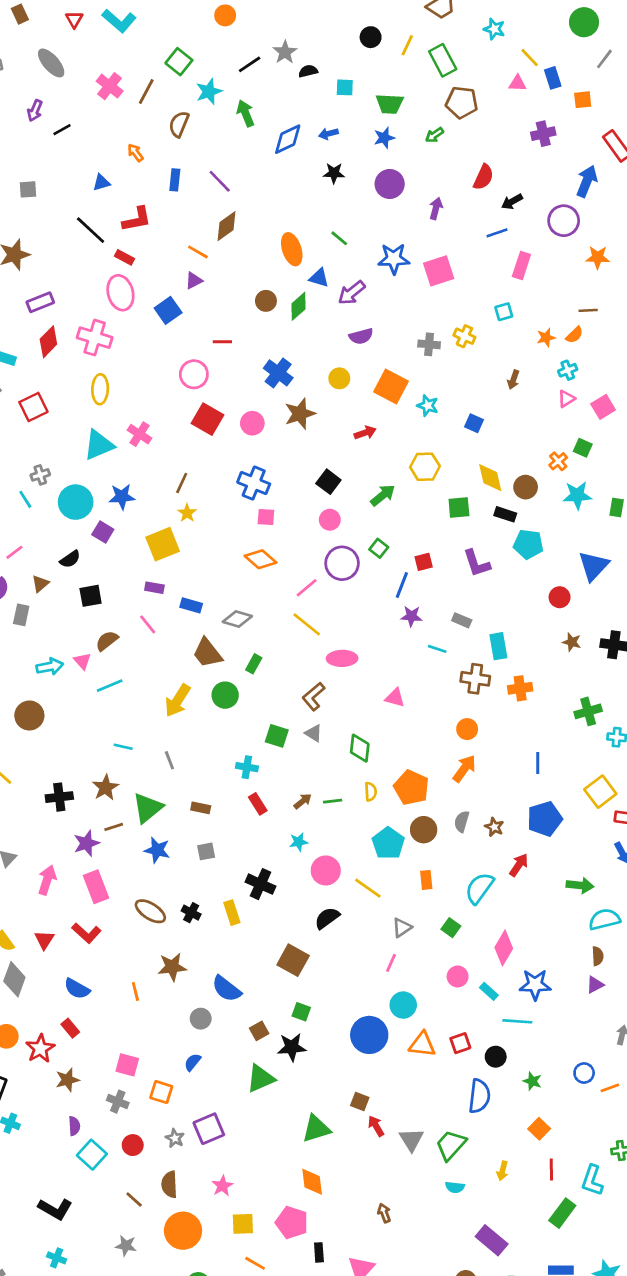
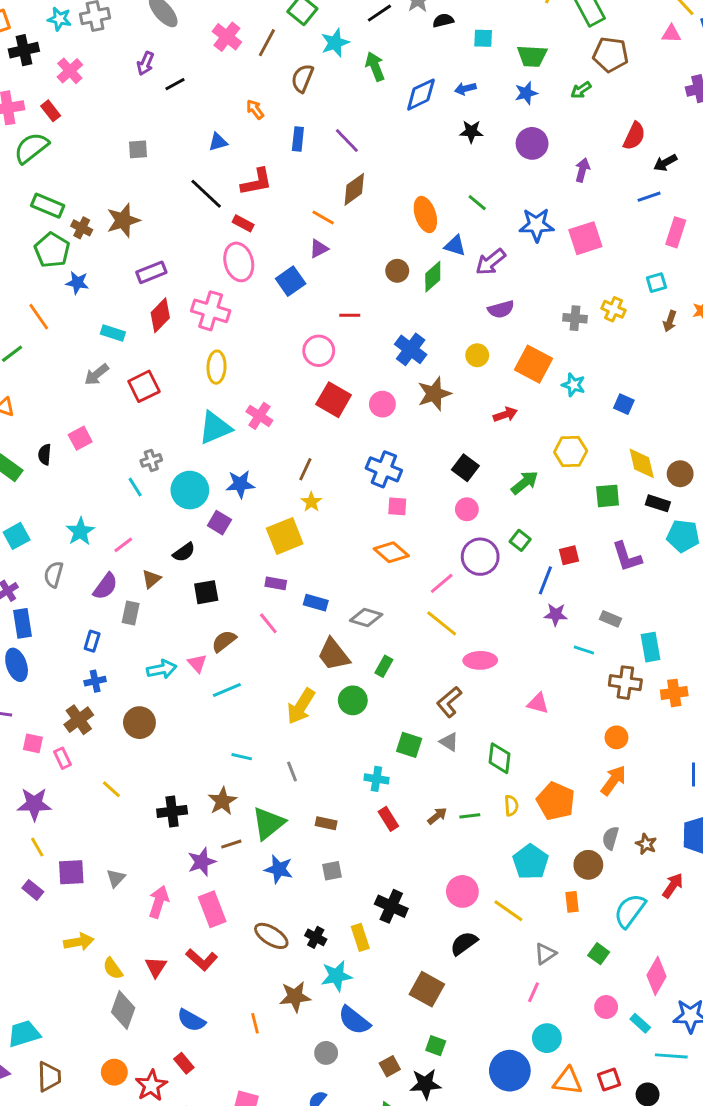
brown arrow: (513, 380) -> (670, 321), moved
brown circle: (424, 830) -> (588, 865), moved
cyan star: (299, 842) -> (336, 976), moved, size x1.5

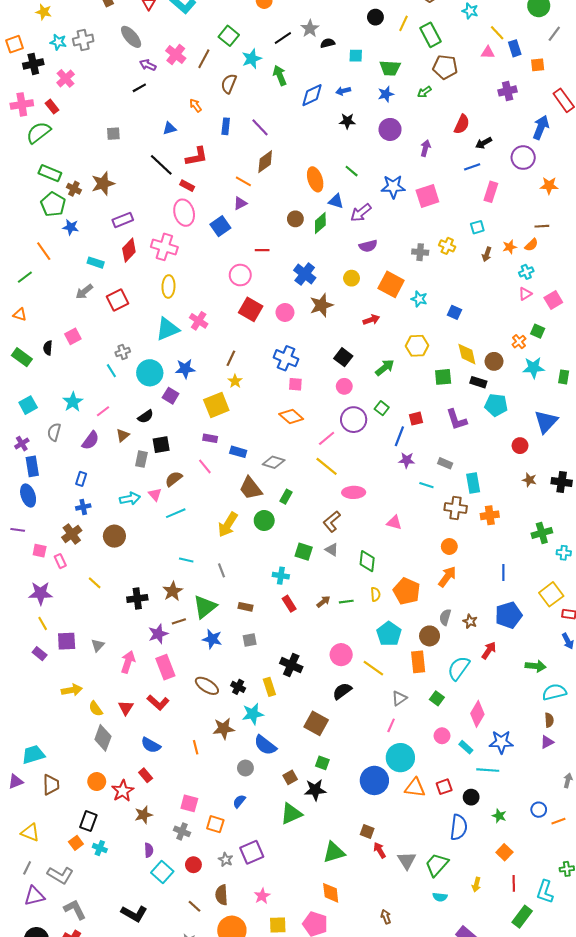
purple arrow: (145, 63) -> (148, 65), moved, turned 91
gray rectangle: (131, 613) -> (141, 459), moved
orange rectangle: (572, 902) -> (418, 662), size x1.5
cyan circle: (547, 1038) -> (400, 758), size x1.4

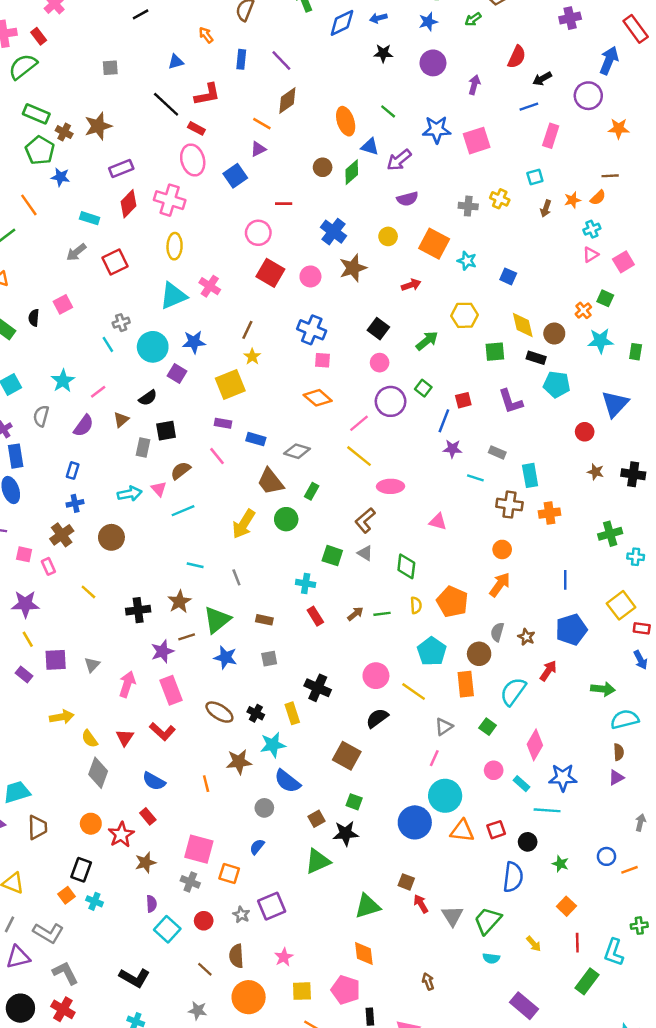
pink square: (189, 803) -> (199, 849), size x1.4
yellow arrow: (476, 884) -> (534, 944), turned -56

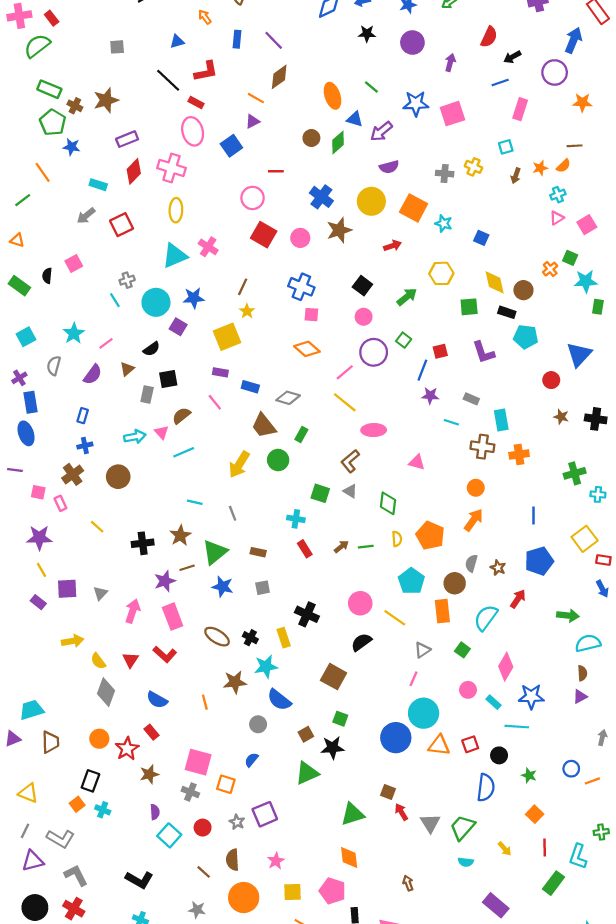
yellow circle: (388, 236) -> (371, 201), size x1.6
cyan star: (600, 341) -> (586, 281), moved

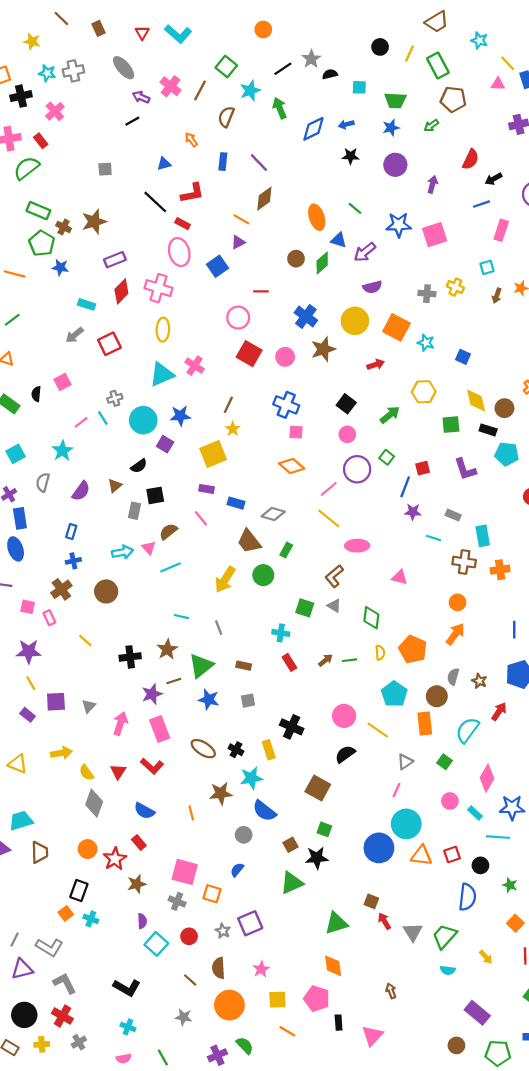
orange line: (43, 172) -> (14, 274), moved, turned -40
pink line: (106, 343) -> (81, 422), moved
yellow triangle: (28, 793) -> (18, 764), moved

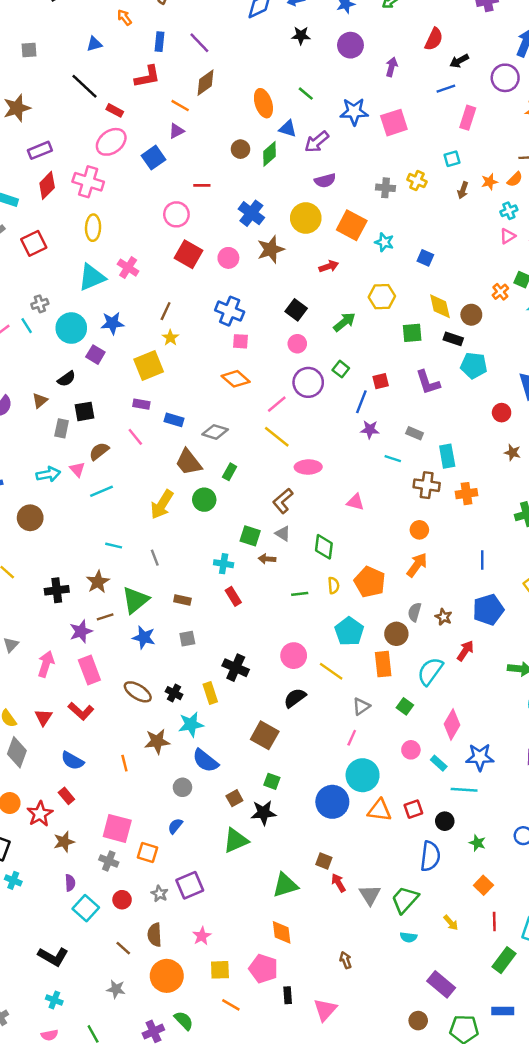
red L-shape: (192, 193) -> (147, 77), moved
pink ellipse: (179, 252) -> (111, 142), turned 68
brown arrow: (325, 660) -> (267, 559), moved, turned -136

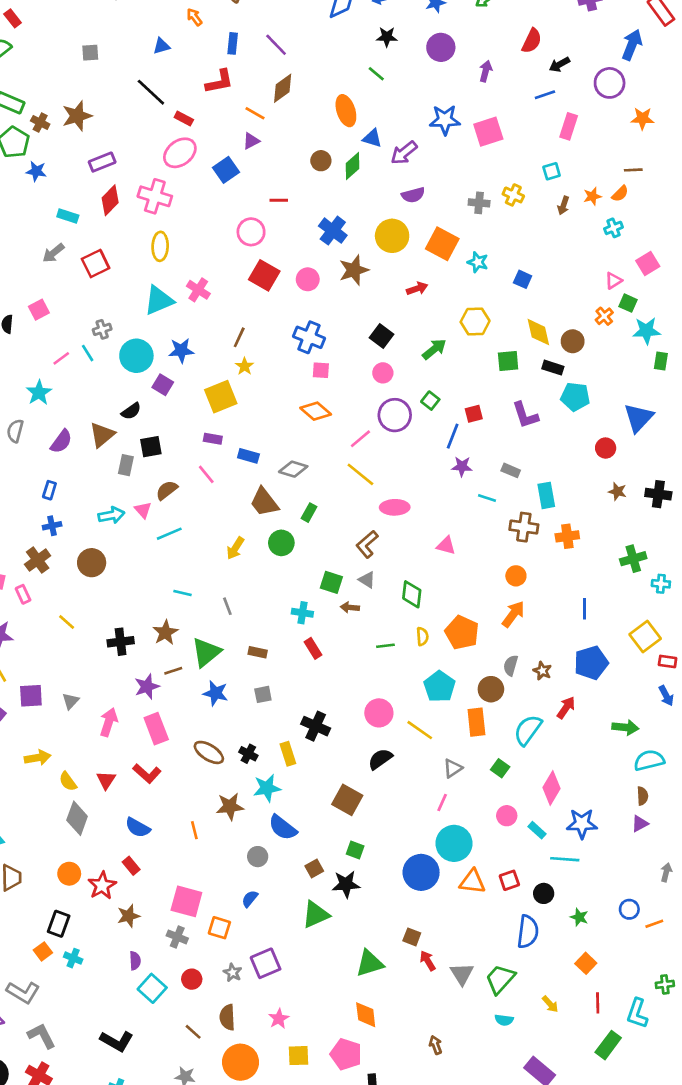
green line: (306, 94) -> (376, 74), moved
pink triangle: (508, 236) -> (613, 281), moved
brown triangle: (40, 401) -> (102, 435), size x1.5
yellow arrow: (162, 504) -> (235, 548), size x0.7

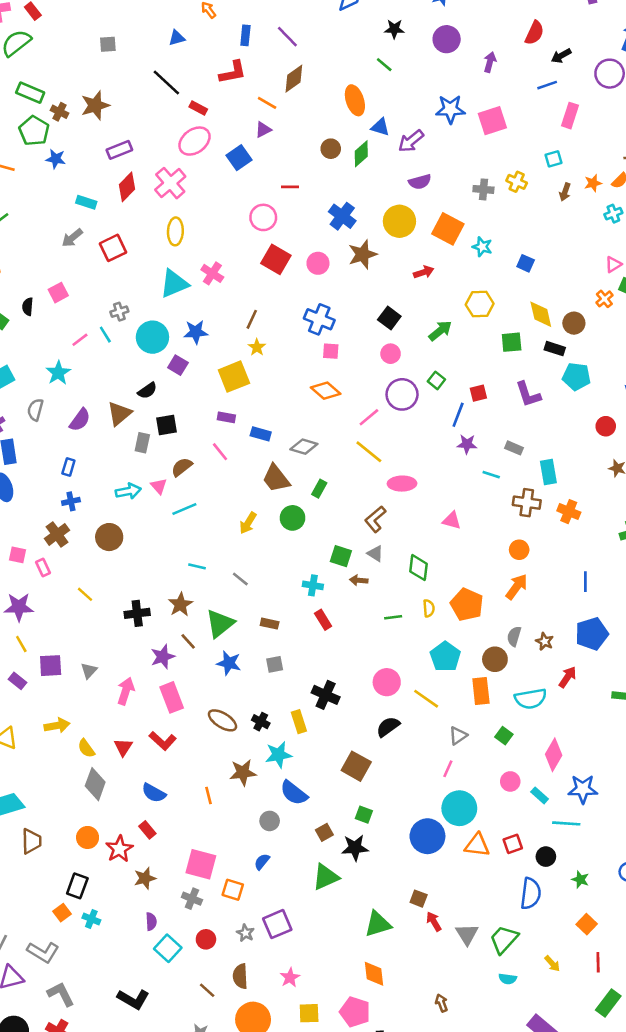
pink cross: (155, 196) -> (170, 183), turned 32
orange cross: (567, 536) -> (569, 512), turned 30
gray line: (227, 606) -> (240, 579), turned -30
brown line: (173, 671) -> (188, 641), turned 66
cyan semicircle: (528, 730) -> (531, 699), turned -136

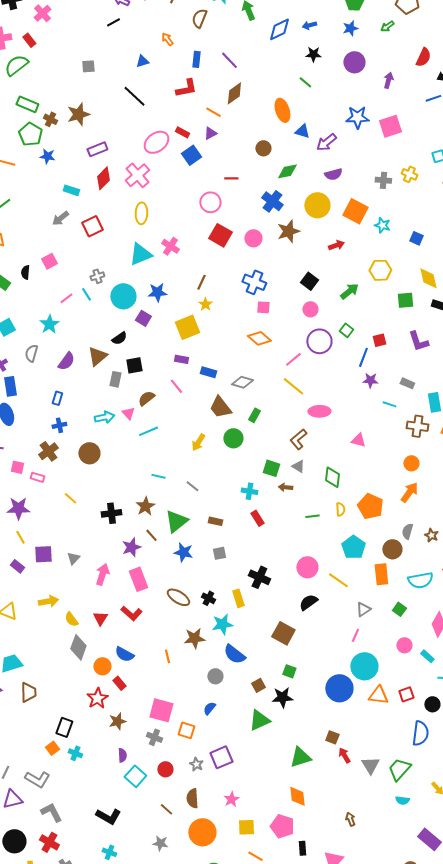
red rectangle: (198, 108) -> (182, 132), moved
green diamond: (361, 154) -> (287, 171), moved, turned 30
pink rectangle: (43, 568) -> (37, 477), turned -48
orange circle: (88, 837) -> (102, 666), moved

